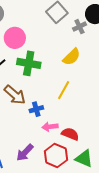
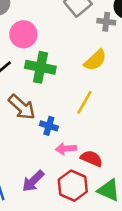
gray cross: (79, 27) -> (106, 22), turned 32
blue cross: (36, 109) -> (49, 126), turned 32

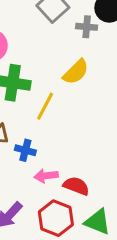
yellow line: (84, 102) -> (45, 106), moved

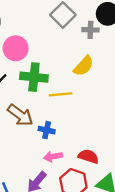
yellow line: (45, 106) -> (61, 94), turned 60
pink arrow: (46, 176) -> (53, 157), moved

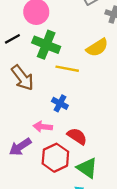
blue cross: (47, 130) -> (60, 103), moved

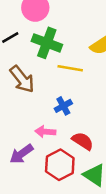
blue cross: (60, 103) -> (63, 106), turned 35

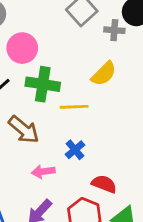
pink arrow: (45, 132) -> (43, 172), moved

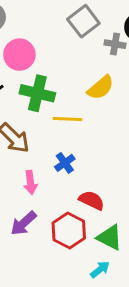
pink arrow: (43, 172) -> (31, 182), turned -95

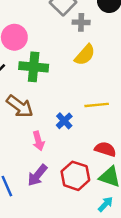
gray cross: (115, 44) -> (81, 22), moved
yellow line: (67, 119) -> (97, 105), moved
red semicircle: (92, 200) -> (105, 149), moved

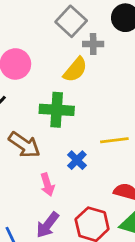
yellow semicircle: (85, 55) -> (75, 70), moved
green cross: (34, 67) -> (57, 110), moved

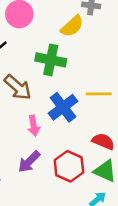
blue cross: (77, 160) -> (63, 107), size x1.6

